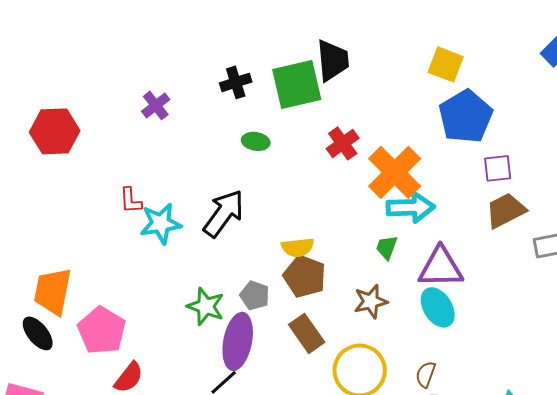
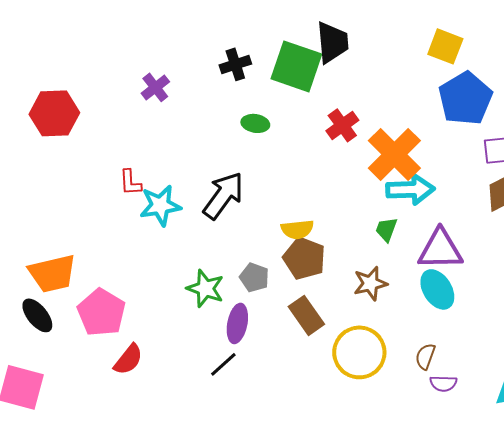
green square: (297, 84) -> (296, 66), turned 32
orange trapezoid: (53, 291) -> (52, 273), turned -114
purple ellipse: (238, 341) -> (237, 323), size x0.7

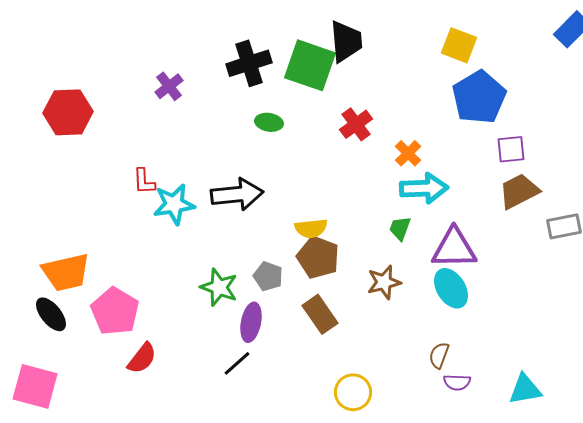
black cross: (235, 64) -> (249, 63), size x1.4
orange cross: (394, 154) -> (408, 153), size x0.5
black arrow: (223, 195) -> (237, 194), turned 48
yellow circle: (359, 352) -> (353, 392), moved, size x0.7

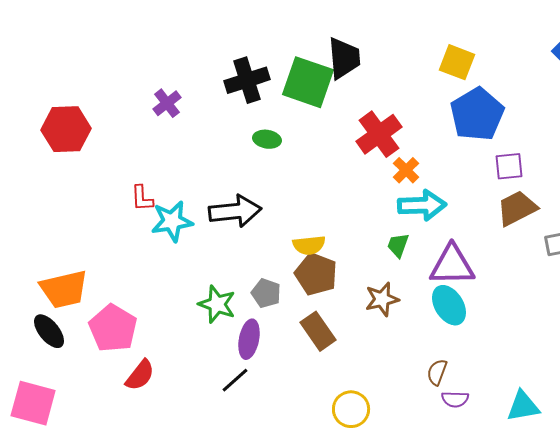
red cross: (356, 124) -> (379, 134), moved, size x1.4

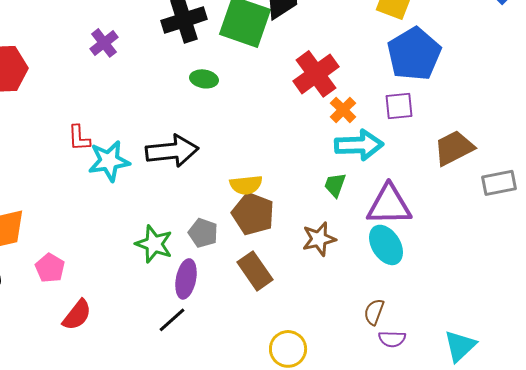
purple square: (509, 166) -> (399, 106), moved
pink pentagon: (113, 328) -> (50, 268), size x0.6
cyan triangle: (523, 406) -> (460, 346), turned -33

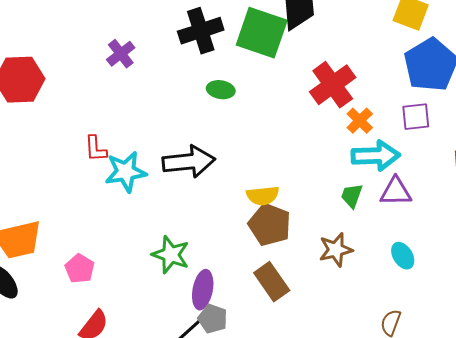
purple triangle: (389, 205) -> (396, 192), moved, size x0.7
gray pentagon: (203, 233) -> (213, 319), moved
cyan ellipse: (386, 245) -> (403, 256), size x0.7
pink pentagon: (50, 268) -> (80, 269), moved

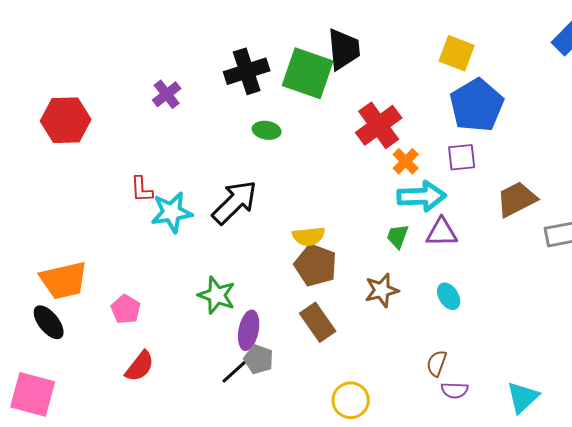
black arrow: (189, 162) -> (235, 202), turned -39

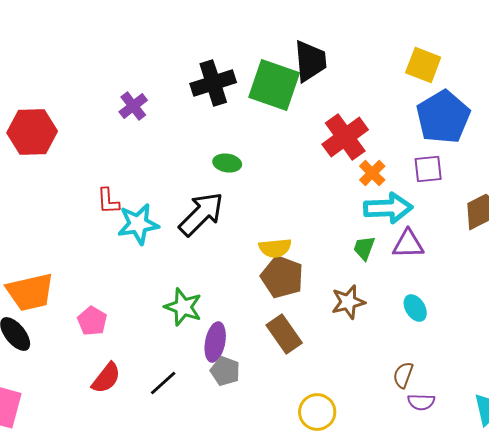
green ellipse: (267, 130) -> (227, 163), moved
black line: (235, 371) -> (163, 383), moved

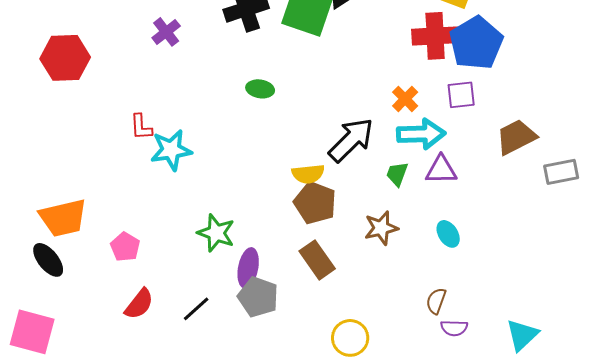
red cross: (345, 137) -> (435, 36), moved, turned 33
black arrow: (201, 214) -> (351, 140), moved
gray pentagon: (225, 371) -> (258, 297), size x1.4

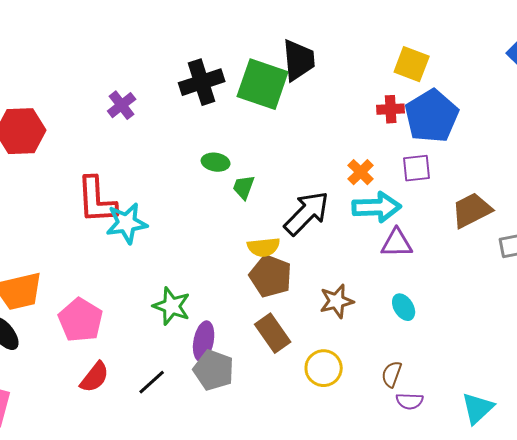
red cross: (435, 36) -> (391, 109), size x0.6
red L-shape: (141, 127) -> (97, 200), size x1.8
green trapezoid: (397, 174) -> (244, 187), moved
pink pentagon: (125, 247) -> (81, 320), size x1.5
yellow circle: (350, 338) -> (324, 368), moved

